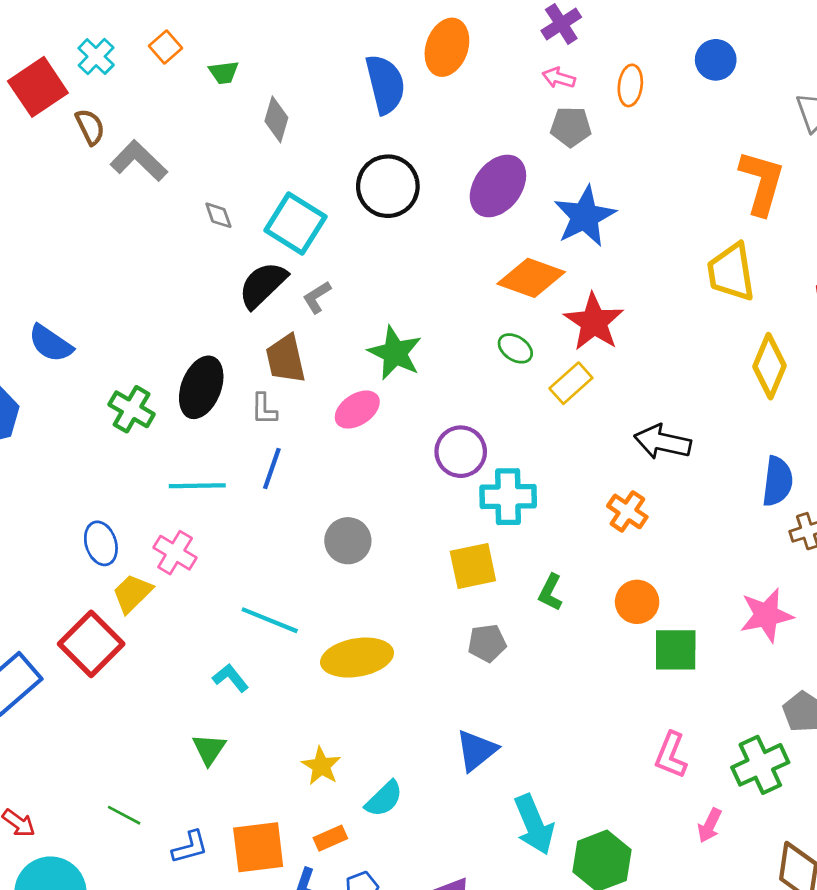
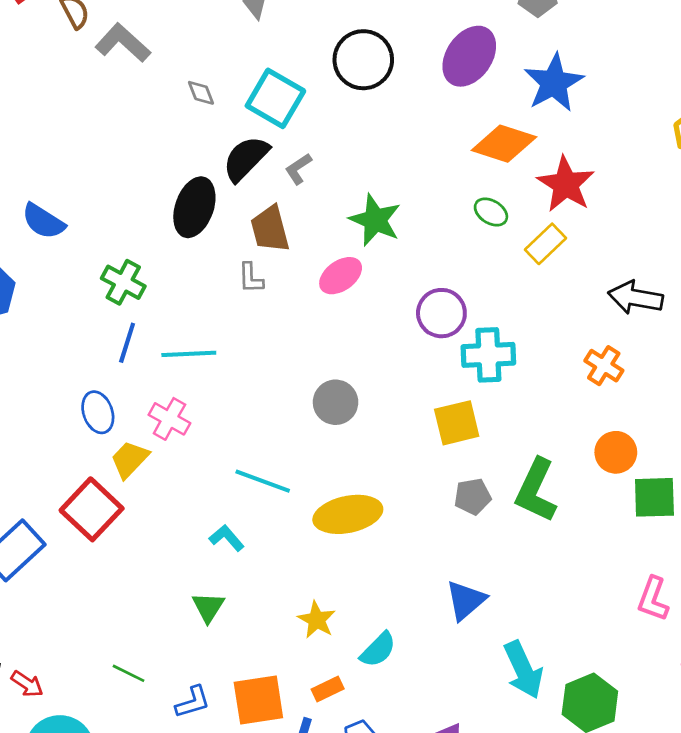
black ellipse: (201, 387) -> (194, 207), moved
blue line: (272, 469) -> (127, 343), moved
green L-shape: (550, 592) -> (536, 490), moved, size x1.8

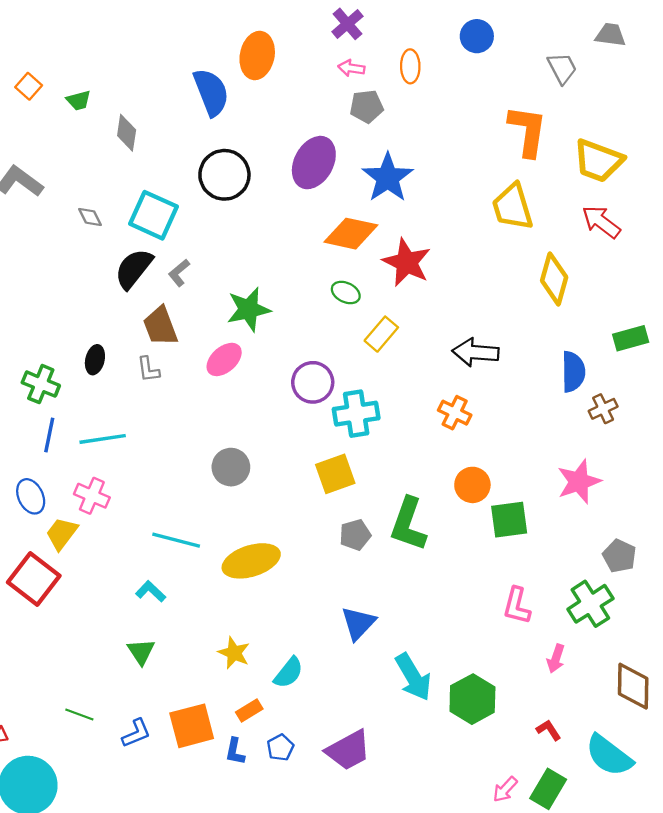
black ellipse: (194, 207) -> (95, 360), moved, size x0.6
green star: (375, 220) -> (249, 309), turned -30
yellow rectangle: (546, 244) -> (381, 334), moved

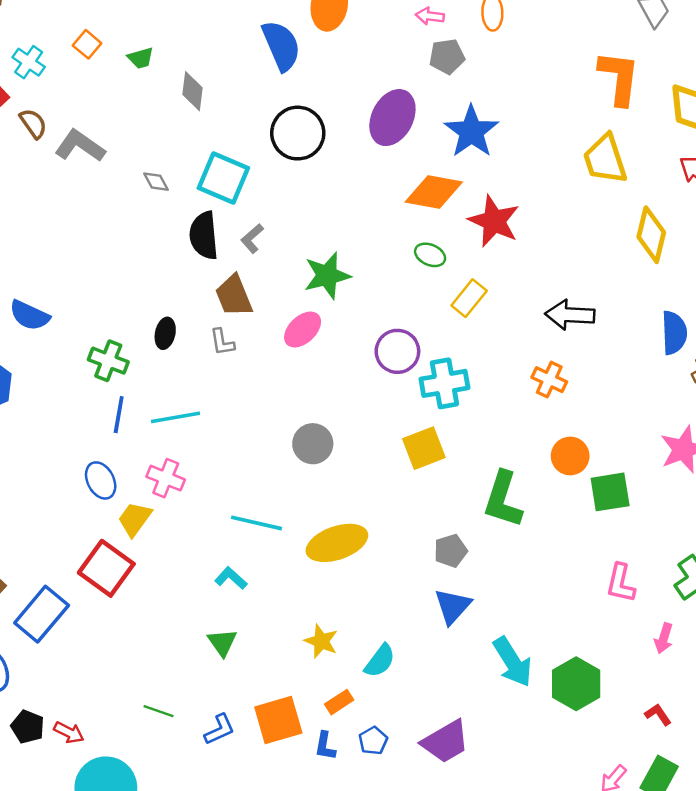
black semicircle: (134, 269) -> (204, 235), turned -42
gray pentagon: (355, 535) -> (451, 551), moved

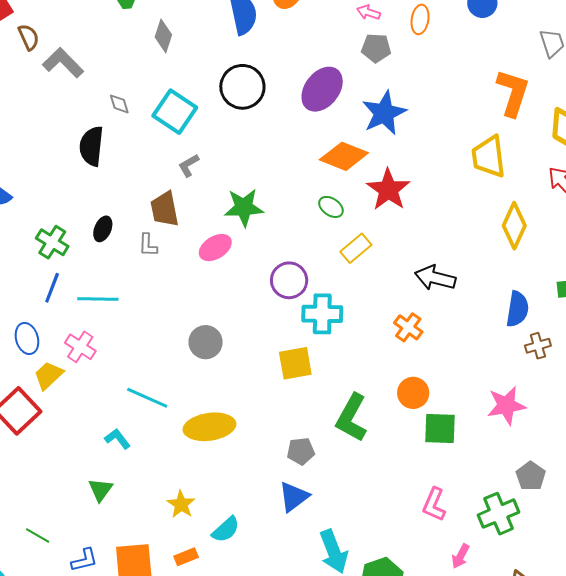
black semicircle: (204, 235) -> (91, 146), moved

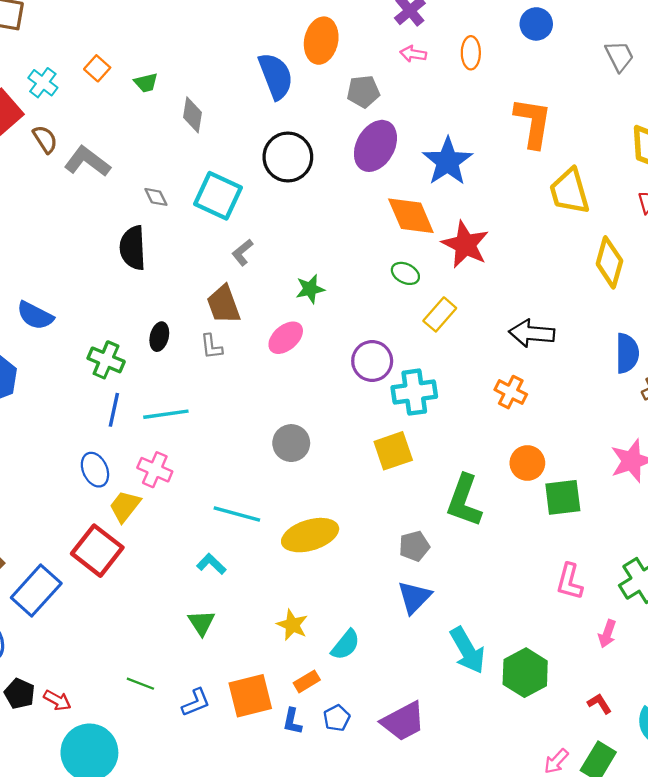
gray pentagon: (376, 48) -> (363, 92), moved
orange L-shape: (513, 93) -> (533, 123), moved
orange diamond: (344, 156) -> (411, 216), turned 54
green star: (244, 207) -> (310, 289), size x0.7

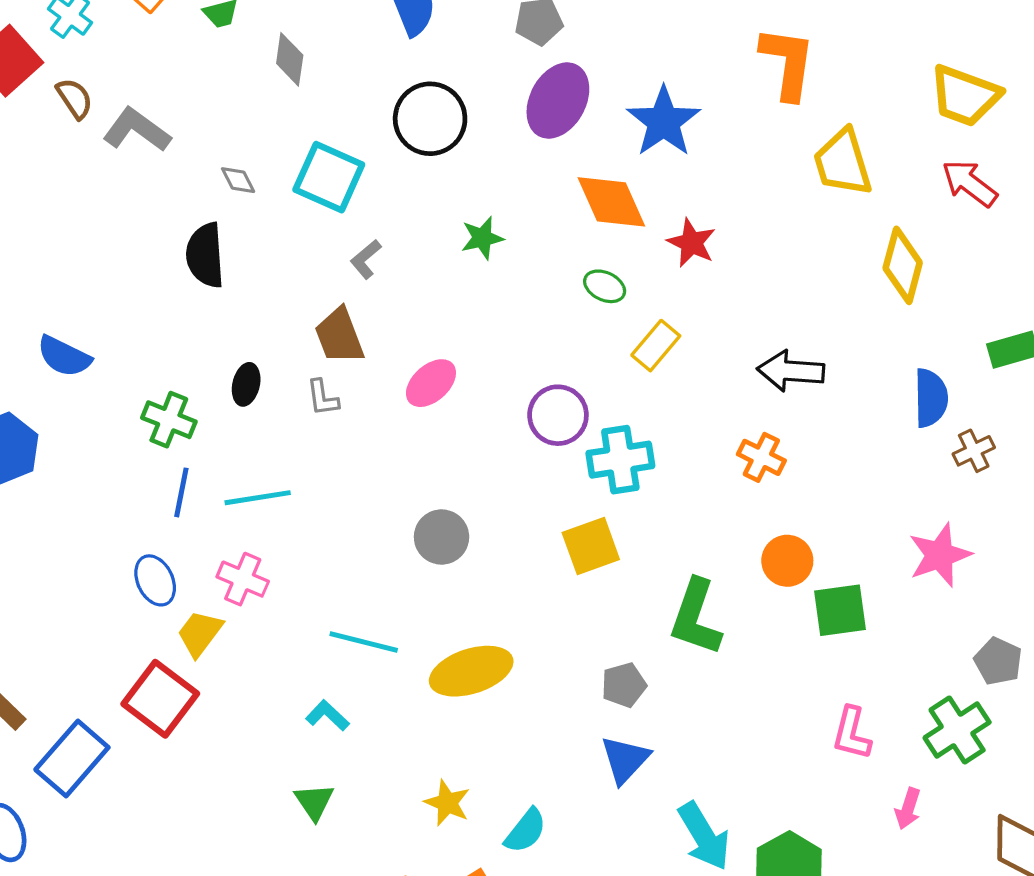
red star: (465, 245) -> (692, 243), size x0.7
green star: (310, 289) -> (482, 238), moved

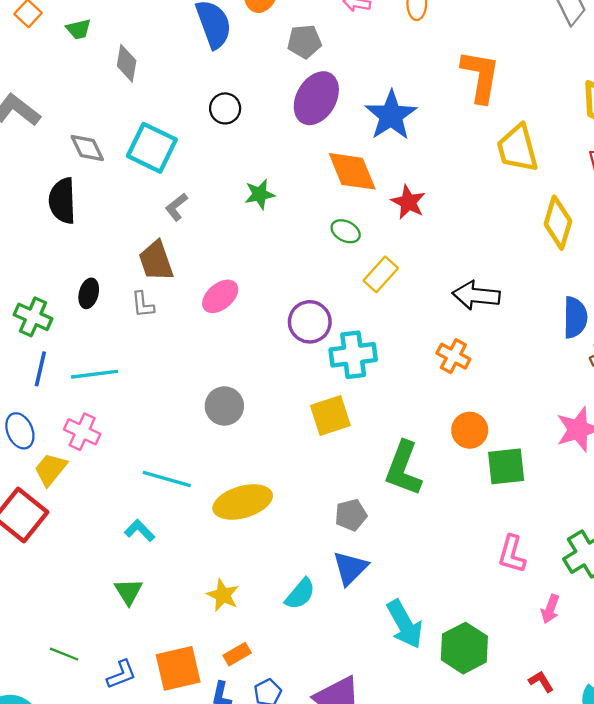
black circle: (430, 119) -> (225, 108), size x0.6
gray diamond: (238, 180) -> (87, 148), size x1.4
cyan semicircle: (526, 831) -> (300, 594), moved

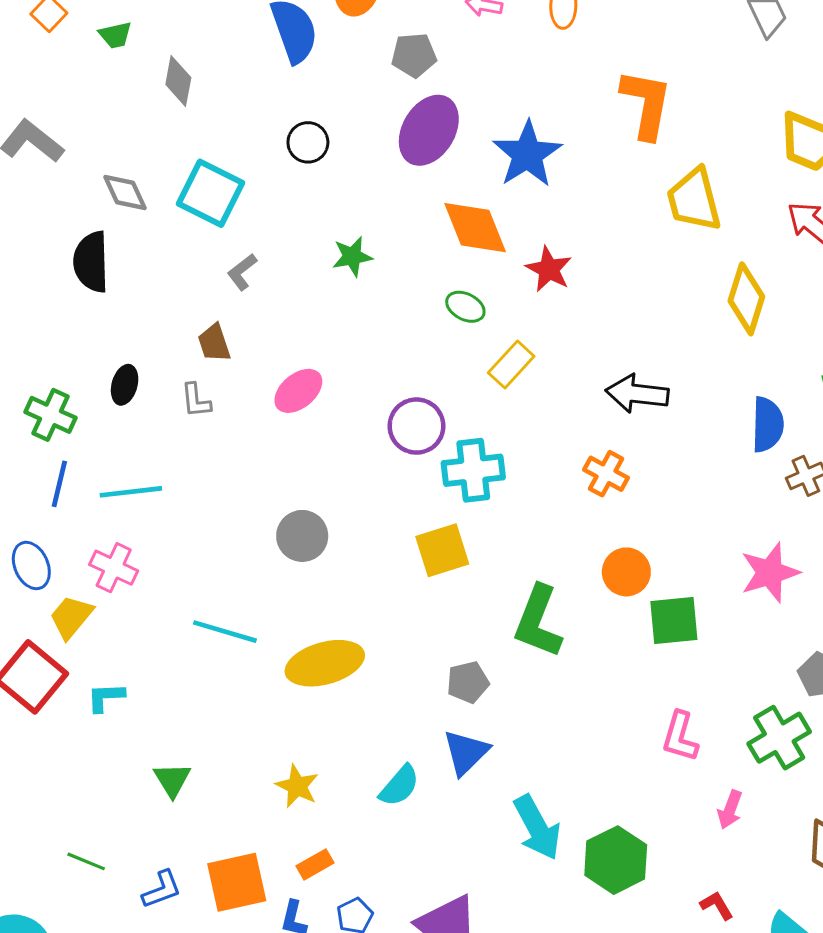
brown trapezoid: (156, 261) -> (214, 343), size x0.7
cyan L-shape: (140, 531) -> (106, 697), moved, turned -48

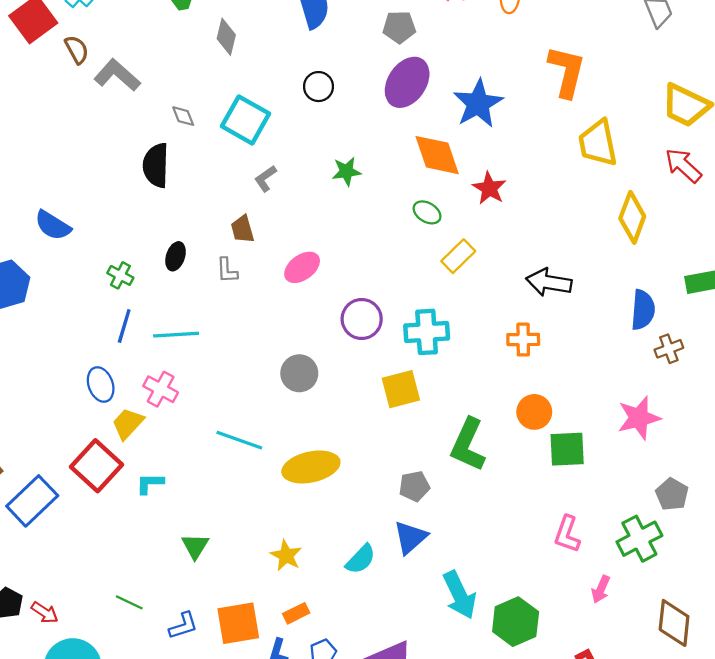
gray diamond: (125, 193) -> (183, 116), size x0.7
green cross: (51, 415) -> (120, 275), size x0.7
purple circle: (416, 426) -> (362, 319), moved
orange cross: (606, 474) -> (523, 340), turned -32

